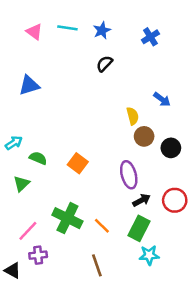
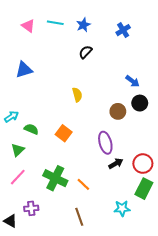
yellow semicircle: (133, 116) -> (77, 95), moved
black circle: (171, 148) -> (140, 103), moved
green rectangle: (139, 228) -> (144, 189), moved
pink line: (28, 231) -> (18, 177), moved

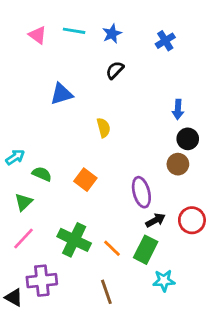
blue triangle: (24, 70) -> (61, 94), moved
blue arrow: (132, 81) -> (178, 109), turned 56
brown circle: (118, 111) -> (178, 164), moved
green rectangle: (144, 189) -> (146, 250), moved
purple cross: (31, 208) -> (42, 281), size x1.5

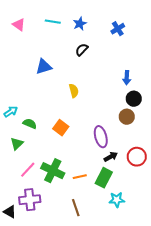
pink triangle: (38, 35) -> (19, 25), moved
pink line: (24, 238) -> (28, 170), moved
orange line: (112, 248) -> (80, 177), turned -56

